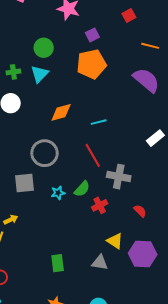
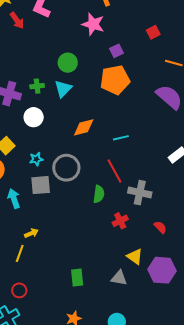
gray square: (25, 183) -> (41, 185), moved
green semicircle: (82, 189) -> (99, 194), moved, turned -36
cyan star: (58, 193) -> (36, 159), moved

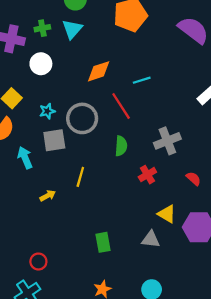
red line: (114, 171) -> (121, 106), moved
gray cross: (140, 193) -> (167, 141), turned -30
yellow line: (20, 253) -> (80, 177), moved

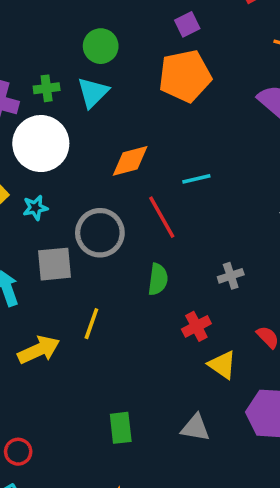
white circle: (41, 64) -> (41, 144), size x1.6
cyan star: (47, 111) -> (35, 208), moved
gray cross: (167, 141) -> (231, 276), size x0.6
yellow arrow: (48, 196) -> (39, 350), size x1.6
yellow triangle: (167, 214) -> (222, 365), moved

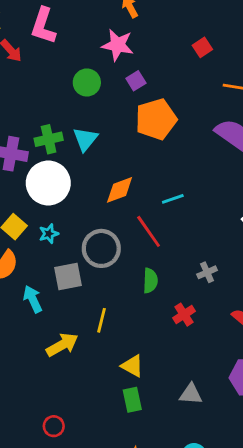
purple square: (187, 24) -> (136, 81), moved
green circle: (101, 46) -> (87, 83), moved
green cross: (47, 88) -> (49, 139), size x1.4
yellow triangle: (222, 365) -> (132, 366), moved

